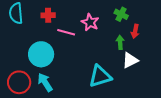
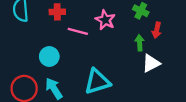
cyan circle: (41, 54) -> (49, 56), size x0.7
cyan triangle: (100, 76) -> (97, 82), moved

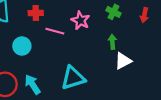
red arrow: (157, 30) -> (144, 15), moved
cyan circle: (49, 56) -> (22, 46), moved

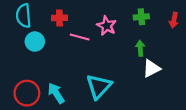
green cross: (113, 12) -> (141, 17), turned -32
cyan circle: (22, 46) -> (35, 42), moved
cyan triangle: (73, 78) -> (99, 86), turned -30

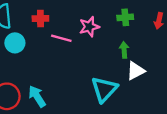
pink star: (107, 26) -> (89, 27), turned 30
cyan triangle: (99, 86) -> (104, 89), moved

